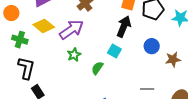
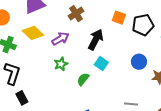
black arrow: (124, 27) -> (96, 40), moved
purple arrow: (71, 30) -> (60, 39), size x0.7

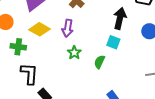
purple arrow: (60, 39) -> (68, 28), turned 144
black arrow: (96, 40) -> (120, 18), moved

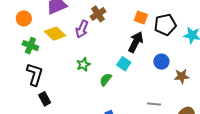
purple arrow: (68, 28) -> (82, 29), moved

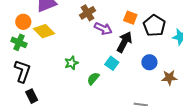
orange circle: (24, 18) -> (23, 22), moved
black pentagon: (165, 25) -> (154, 26), turned -30
purple arrow: (82, 29) -> (103, 29), moved, turned -90

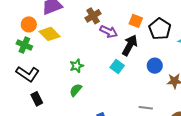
black L-shape: (22, 71) -> (28, 74), turned 105
green semicircle: (93, 79) -> (76, 90), moved

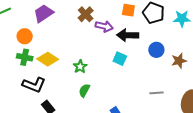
yellow diamond: (49, 34) -> (48, 59), moved
black arrow: (130, 45) -> (128, 35), turned -105

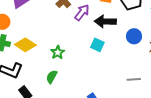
purple arrow: (104, 26) -> (82, 12), turned -66
green semicircle: (84, 90) -> (52, 77), moved

